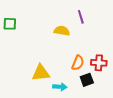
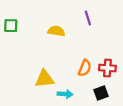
yellow semicircle: (62, 31) -> (56, 31), moved
black square: (87, 80) -> (101, 93), moved

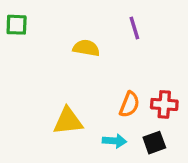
green square: (11, 26) -> (17, 25), moved
cyan arrow: (65, 94) -> (114, 141), moved

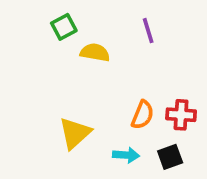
green square: (17, 25) -> (64, 27), moved, turned -30
yellow triangle: (68, 121) -> (75, 133), turned -36

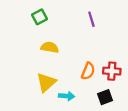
yellow semicircle: (95, 53) -> (50, 47), moved
cyan arrow: (126, 155) -> (67, 96), moved

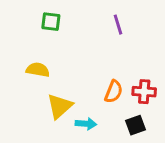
green square: (40, 17) -> (51, 22), turned 35
yellow semicircle: (50, 47) -> (38, 70), moved

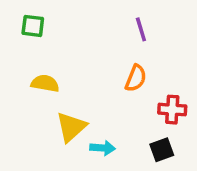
green square: (51, 22) -> (33, 26), moved
orange semicircle: (114, 92) -> (136, 78), moved

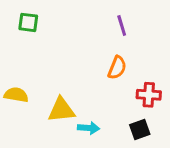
yellow semicircle: (45, 83) -> (16, 95), moved
yellow triangle: (71, 127) -> (61, 110), turned 36

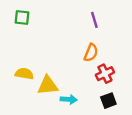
yellow semicircle: (16, 95) -> (24, 74), moved
red cross: (149, 95) -> (105, 74), moved, turned -30

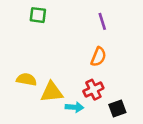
green square: (22, 18) -> (38, 15), moved
red cross: (105, 74) -> (93, 90), moved

